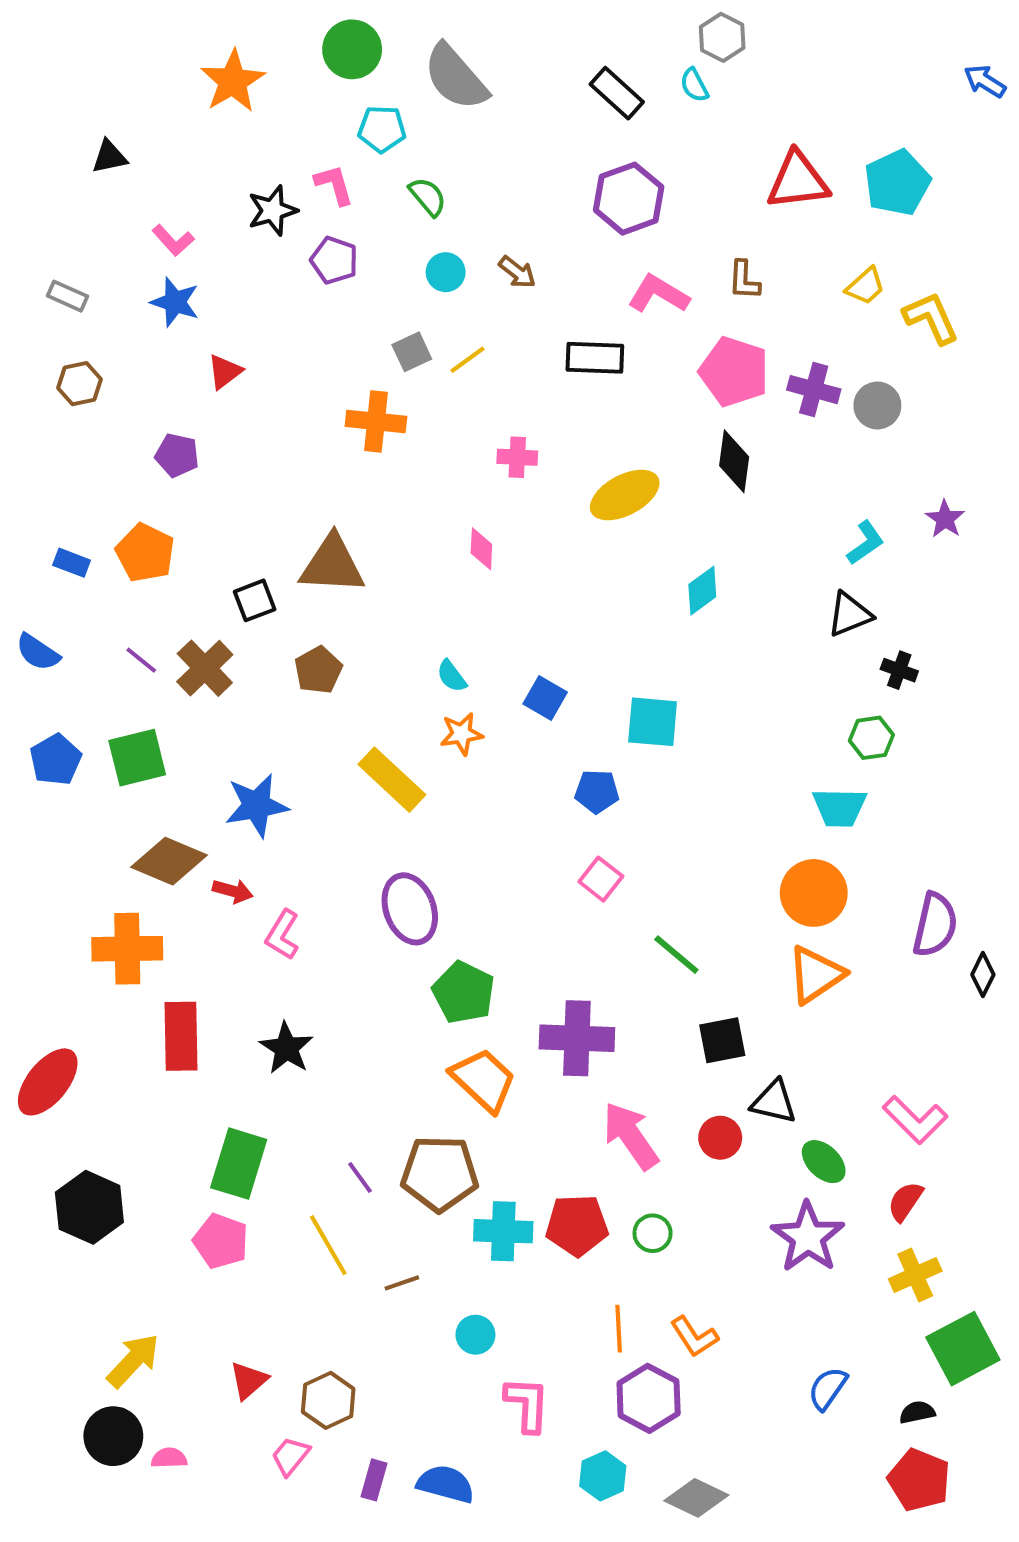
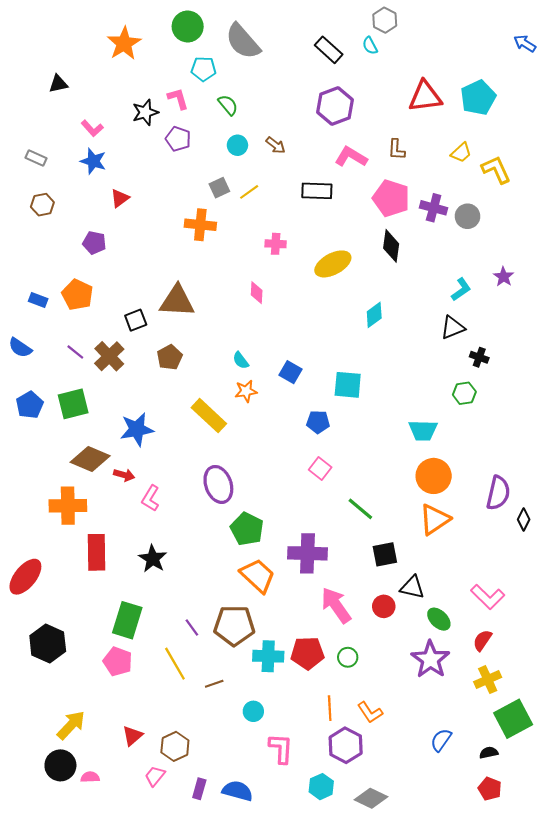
cyan trapezoid: (840, 807) -> (423, 430), moved
red pentagon: (919, 1480) -> (490, 789), size x0.7

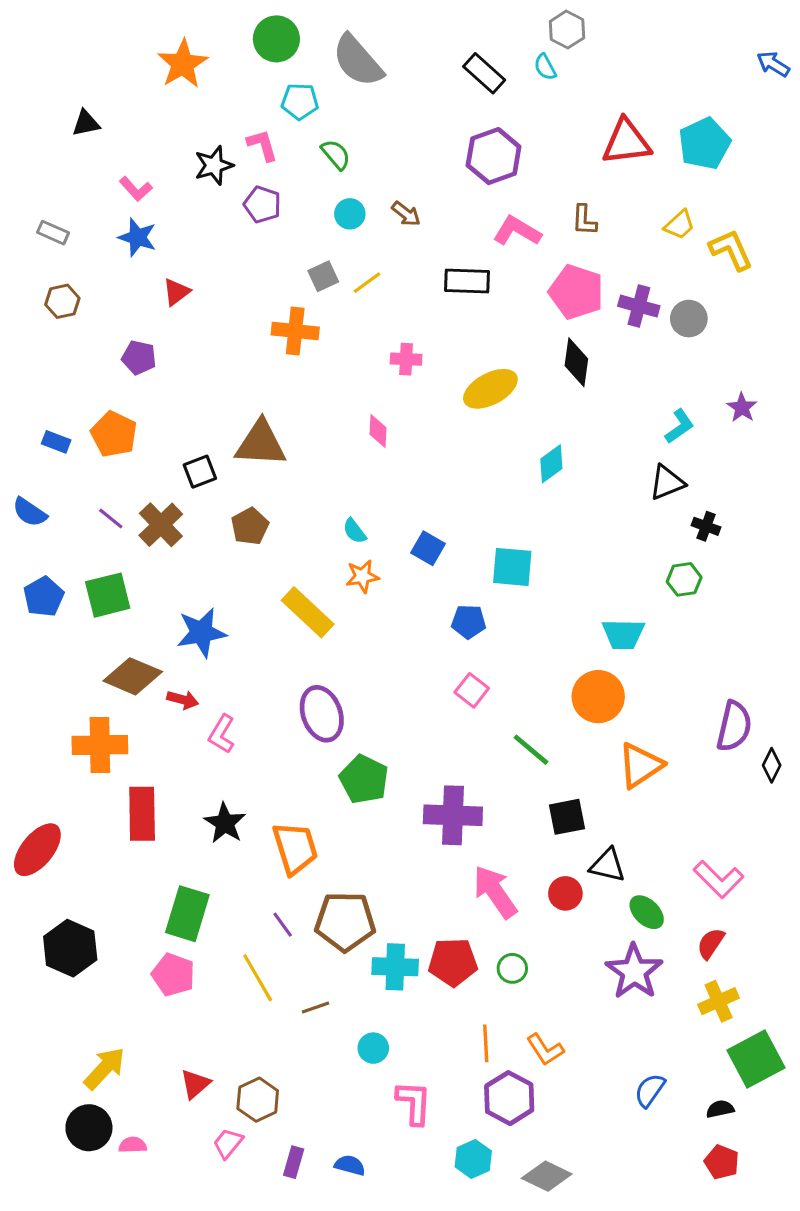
orange circle: (434, 476) -> (598, 697), moved
orange trapezoid: (258, 576) -> (295, 848), moved, turned 30
blue semicircle: (237, 791) -> (350, 1165), size x0.7

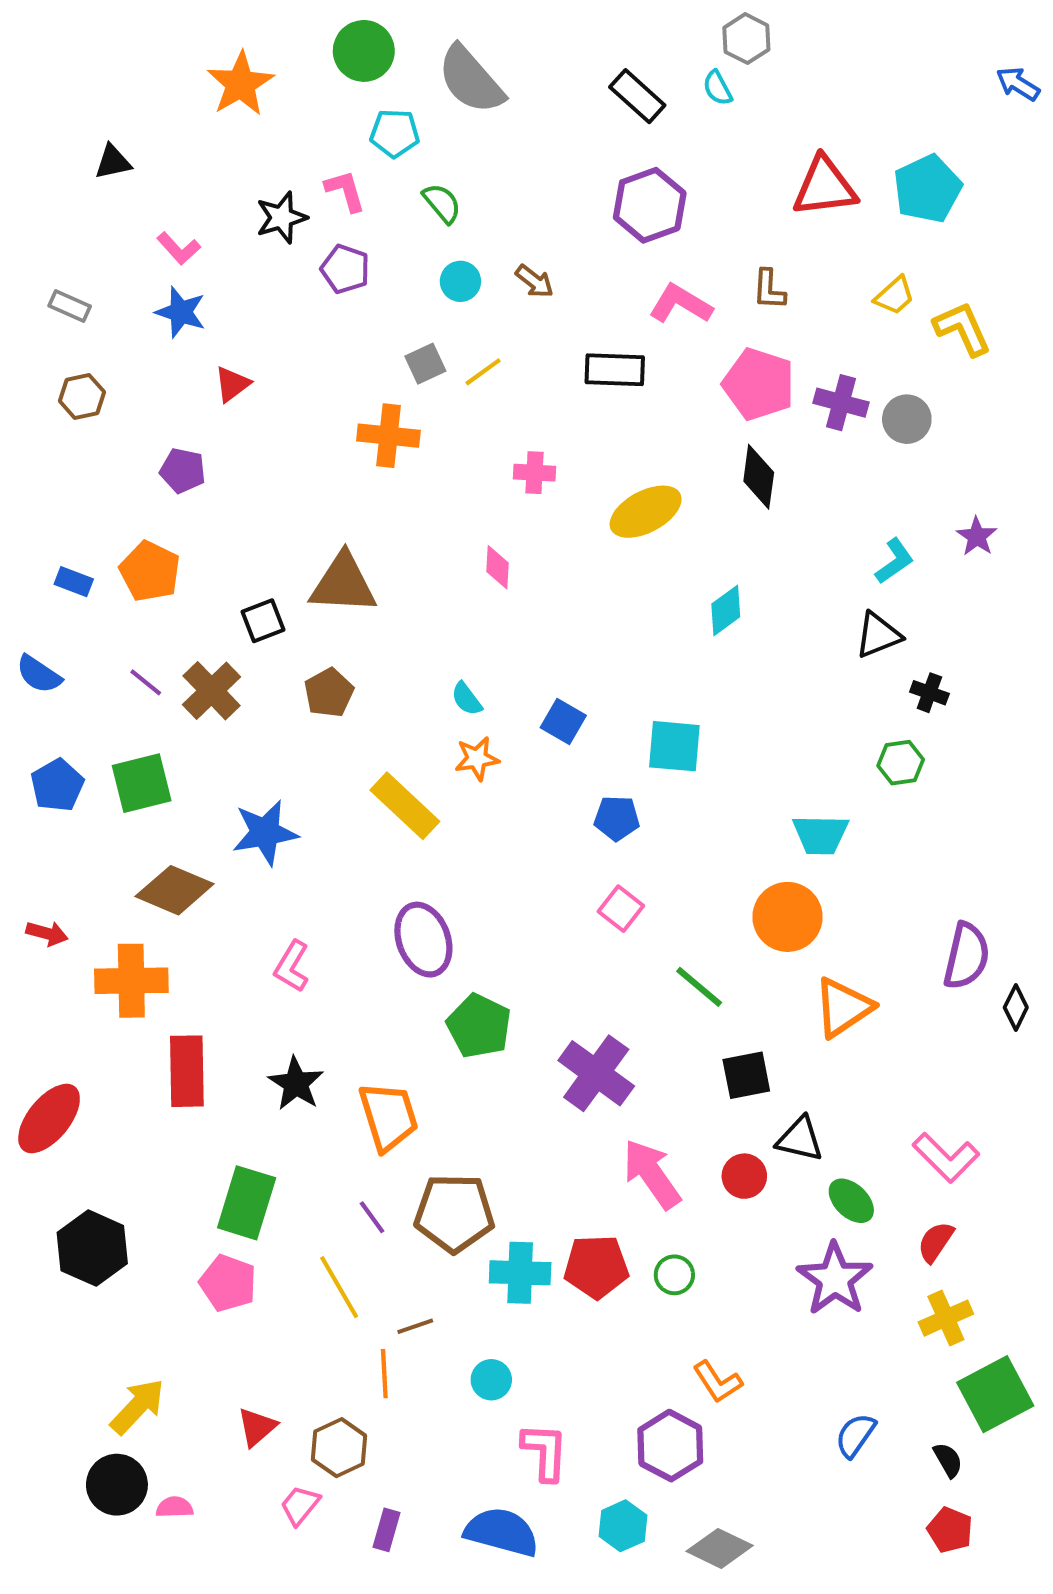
red arrow: (183, 700) -> (47, 933), moved
purple cross: (453, 815) -> (596, 1073), turned 34
orange line: (486, 1043) -> (384, 1374), moved
black semicircle: (720, 1109) -> (948, 1460), turned 72
blue semicircle: (350, 1165) -> (502, 1532), moved, size x1.8

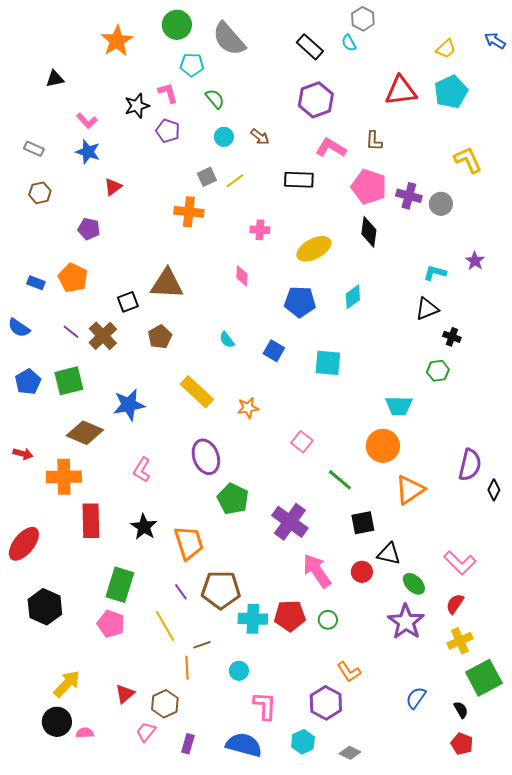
yellow trapezoid: (894, 296) -> (446, 49), moved
cyan L-shape: (894, 561) -> (435, 273), turned -130
orange star: (477, 759) -> (248, 408), moved
blue pentagon: (617, 818) -> (300, 302), moved, size x1.4
gray diamond: (720, 1548) -> (350, 753), size x0.7

